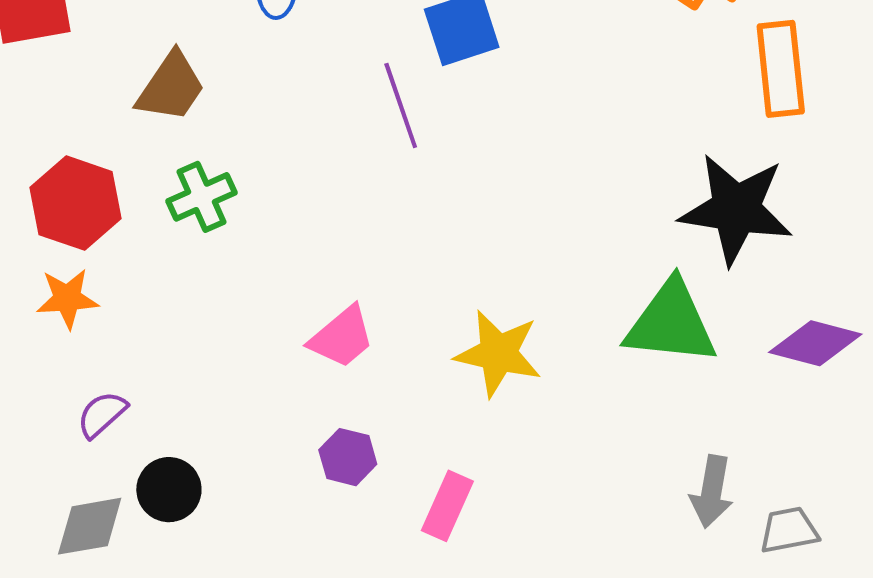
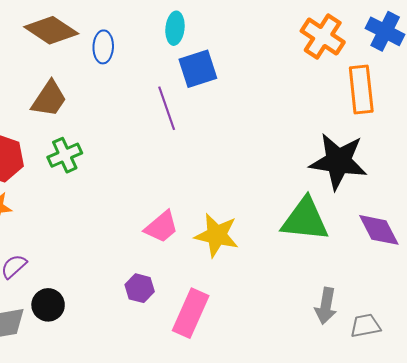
pink trapezoid: (342, 337) -> (161, 227), moved
purple diamond: (815, 343) -> (379, 230), turned 48
pink rectangle: (447, 506) -> (191, 313), size x1.4

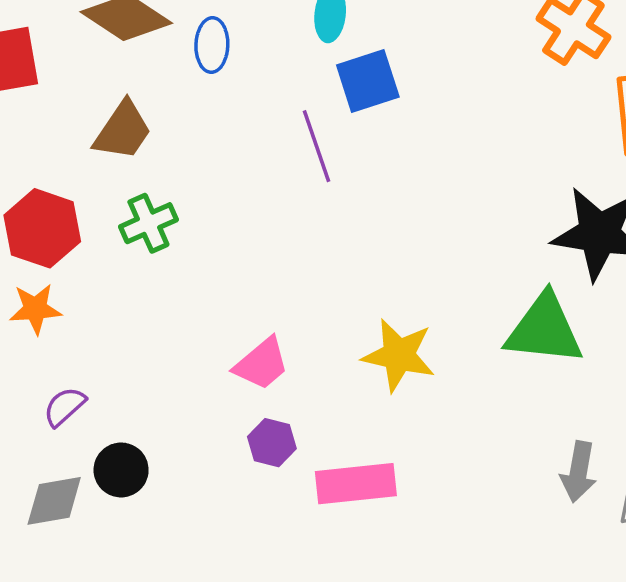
pink trapezoid: (161, 227) -> (262, 364), moved
pink rectangle: (191, 313) -> (356, 484), turned 60

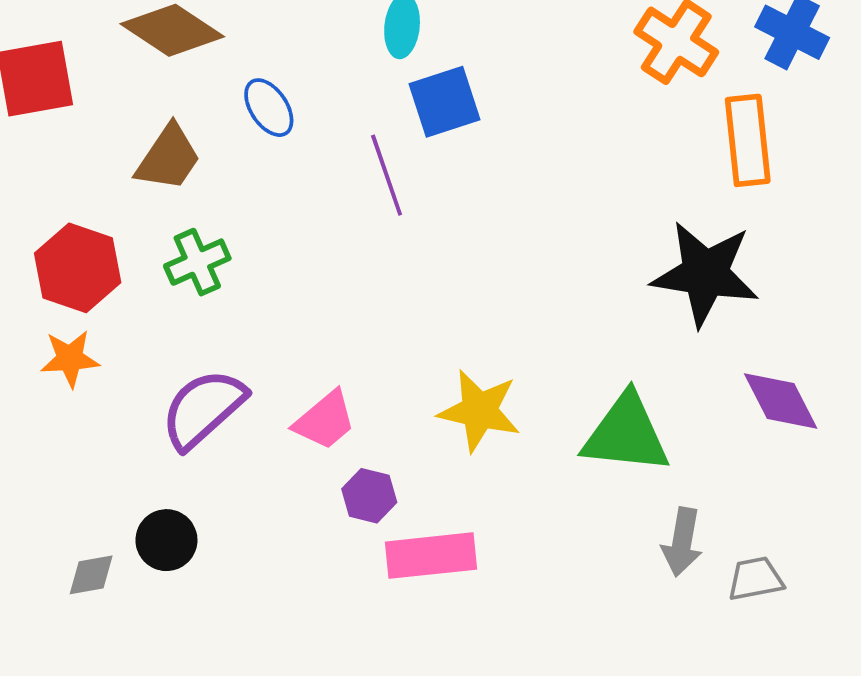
blue ellipse: (212, 45) -> (269, 108), moved, turned -36
green triangle: (544, 329) -> (626, 434), moved
purple semicircle: (65, 407) -> (203, 409), moved, size x1.8
purple hexagon: (272, 443) -> (369, 496), moved
gray diamond: (54, 501) -> (91, 575), size x0.7

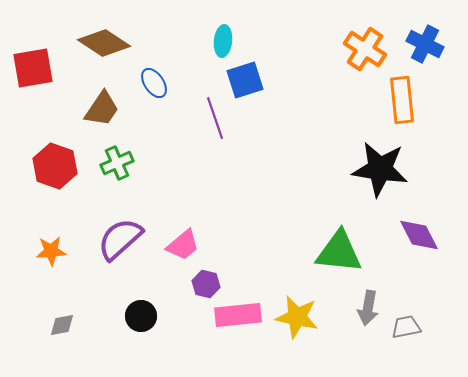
orange star: (70, 359) -> (51, 251), moved
yellow star: (479, 411) -> (297, 317), moved
black circle: (166, 540) -> (141, 316), moved

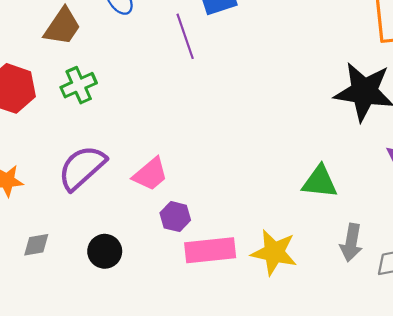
green triangle: (339, 252) -> (320, 182), size x0.7
gray diamond: (62, 325) -> (36, 245), moved

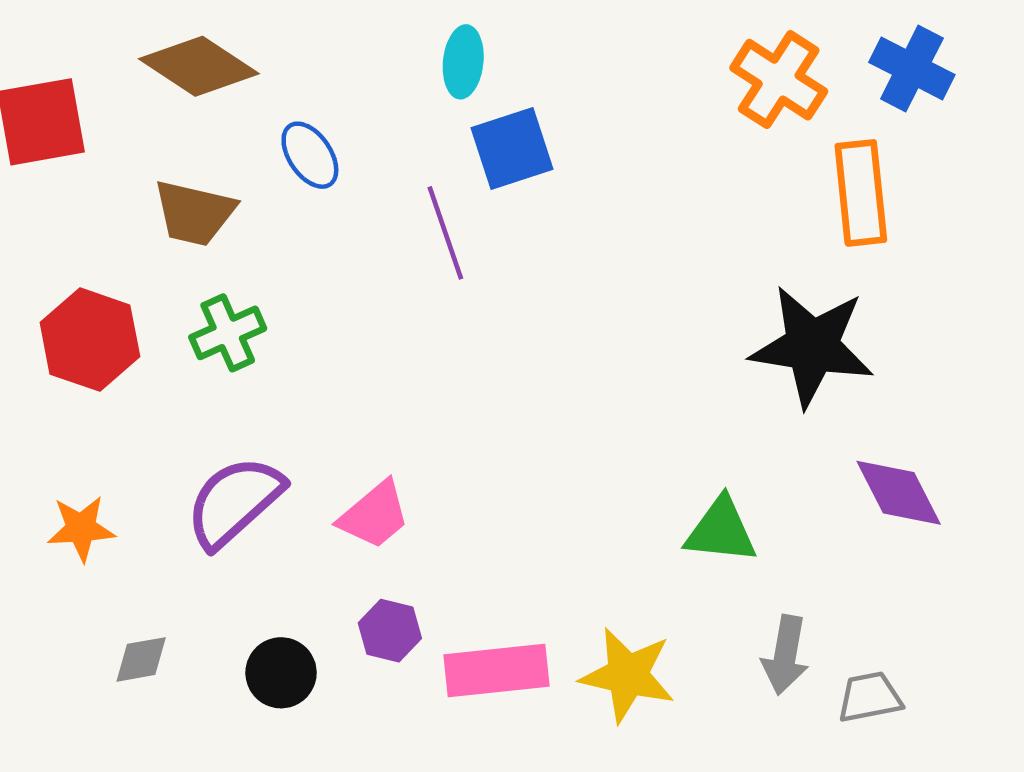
brown trapezoid: (62, 27) -> (194, 213), turned 69
purple hexagon: (175, 217) -> (390, 631), moved

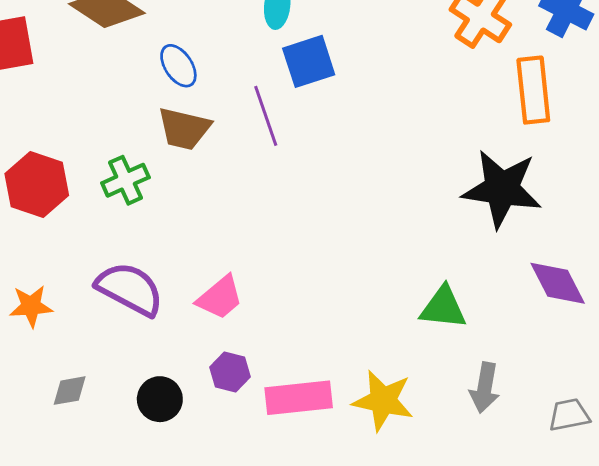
brown trapezoid: (194, 213) -> (184, 129), moved
purple semicircle: (234, 502) -> (130, 289), turned 70
gray trapezoid: (870, 697) -> (569, 415), moved

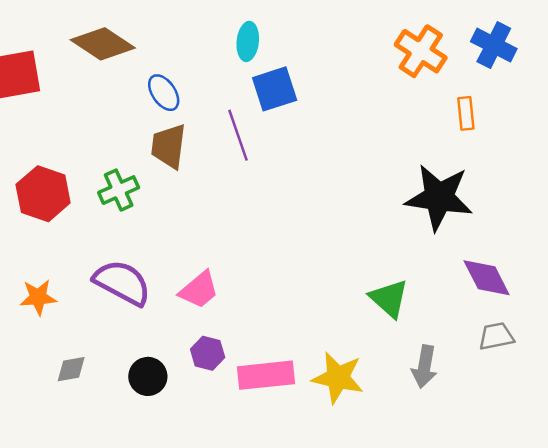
orange rectangle: (533, 90) -> (466, 113), size x0.6
brown trapezoid: (184, 129) -> (169, 146), turned 84
green triangle: (443, 308) -> (389, 298), turned 36
gray trapezoid: (569, 415) -> (496, 336), moved

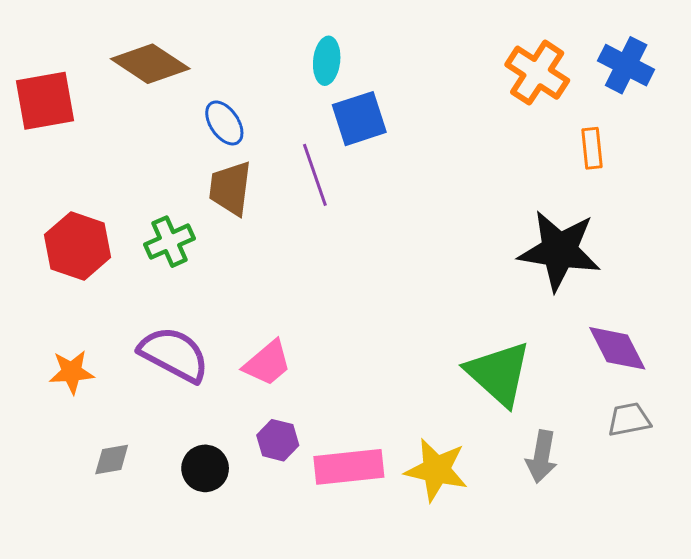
green triangle: (389, 298) -> (499, 374), size x1.4

